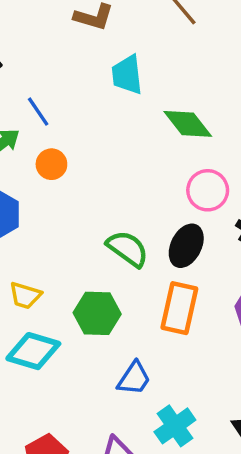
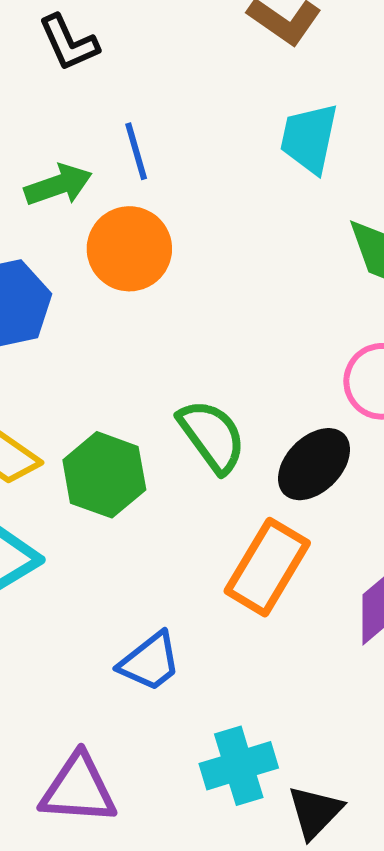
orange circle: (51, 164) -> (129, 249), size x1.5
green hexagon: (97, 313) -> (104, 475), moved
cyan cross: (175, 426) -> (239, 766), moved

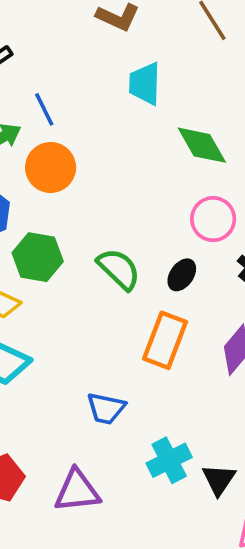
black ellipse: (314, 464) -> (182, 275), size x0.7
green hexagon: (104, 475) -> (38, 257), moved
blue trapezoid: (150, 662) -> (106, 408), turned 60

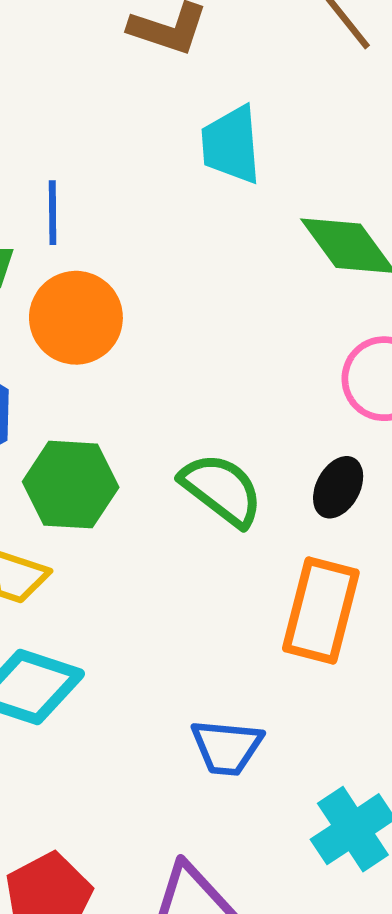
blue line: (44, 109) -> (53, 213), turned 32

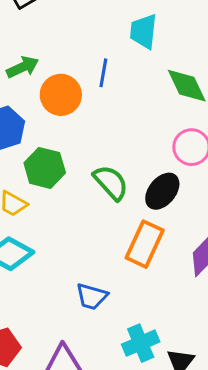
blue line: (53, 213) -> (103, 73), moved
black ellipse: (338, 487) -> (162, 191), size x1.4

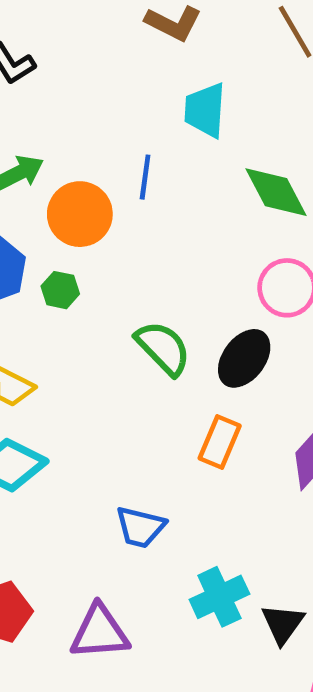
green hexagon: (45, 168) -> (60, 290), moved, size x0.6
orange rectangle: (145, 244) -> (220, 442), size x0.7

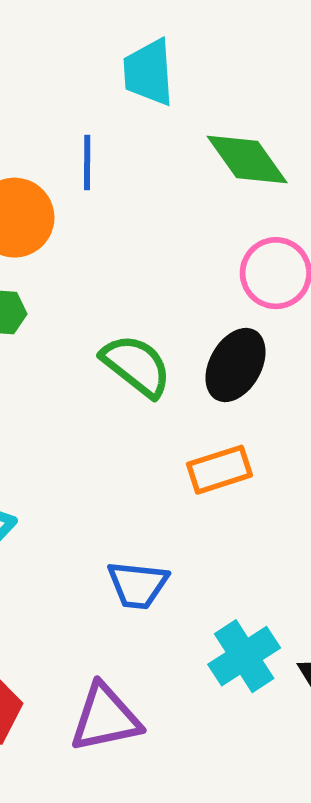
orange rectangle: (220, 442) -> (219, 470), turned 57

